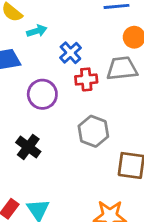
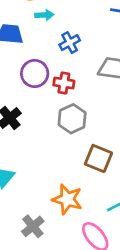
red cross: (86, 79) -> (64, 83), moved

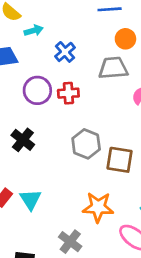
gray hexagon: (72, 119) -> (86, 144), moved

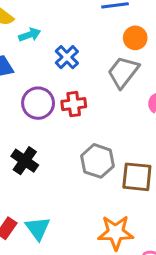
gray trapezoid: (113, 68) -> (123, 72), turned -44

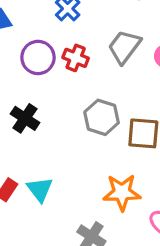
gray trapezoid: (123, 72) -> (124, 47), moved
red cross: (74, 104) -> (76, 58), turned 30

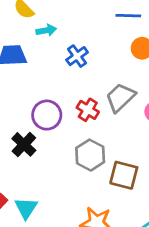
purple circle: (38, 57) -> (47, 115), moved
red cross: (76, 58) -> (88, 110), moved

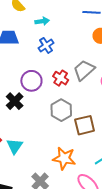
cyan arrow: (46, 30) -> (42, 21), moved
blue cross: (77, 56) -> (46, 45), moved
brown square: (124, 175) -> (85, 125), turned -30

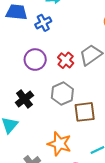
blue cross: (46, 45) -> (43, 23), moved
black cross: (15, 101) -> (24, 99), moved

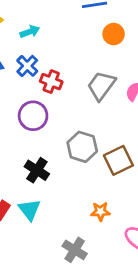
red cross: (66, 60) -> (51, 82), moved
orange star: (59, 144) -> (100, 211), size x0.6

